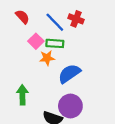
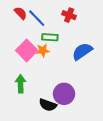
blue line: (55, 22) -> (37, 18), moved
pink square: (36, 41) -> (27, 50), moved, size x1.5
blue semicircle: (69, 74) -> (82, 51), moved

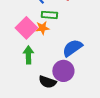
blue semicircle: (82, 51) -> (72, 48), moved
green arrow: (21, 84) -> (28, 55), moved

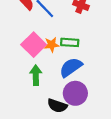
green rectangle: (49, 15) -> (70, 42), moved
blue semicircle: (72, 48) -> (71, 67), moved

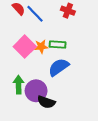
green arrow: (36, 75) -> (19, 85), moved
purple circle: (75, 93) -> (36, 91), moved

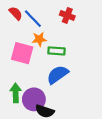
pink square: (25, 47) -> (22, 53), turned -30
orange star: (41, 47) -> (39, 39), moved

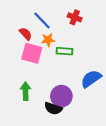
red semicircle: (16, 13) -> (26, 34), moved
blue semicircle: (58, 75) -> (91, 79), moved
purple circle: (34, 99) -> (61, 96), moved

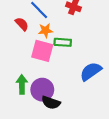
pink square: (32, 53) -> (42, 51), moved
purple circle: (61, 96) -> (42, 90), moved

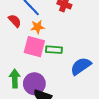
green rectangle: (63, 42) -> (54, 50), moved

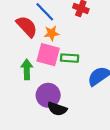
red semicircle: (15, 21) -> (27, 26), size x1.5
green arrow: (15, 79) -> (27, 69), moved

